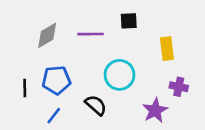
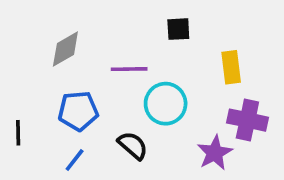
purple line: (91, 34) -> (129, 69), moved
purple cross: (179, 87) -> (247, 120), size x1.5
black line: (25, 88) -> (18, 133), moved

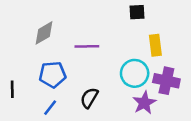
black square: (178, 29) -> (137, 12), moved
cyan circle: (166, 104) -> (135, 73), moved
black semicircle: (133, 146) -> (89, 98), turned -100

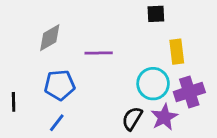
purple cross: (166, 81) -> (189, 92), turned -30
black semicircle: (89, 98) -> (132, 119), moved

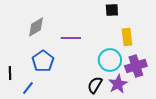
blue pentagon: (60, 85) -> (43, 61), turned -30
blue line: (57, 123) -> (28, 88), moved

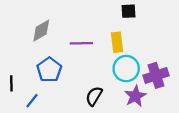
yellow rectangle: (127, 37) -> (117, 42), moved
black semicircle: (95, 85) -> (94, 96), moved

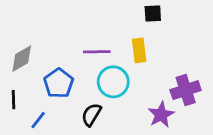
gray diamond: (41, 31) -> (22, 59), moved
cyan circle: (126, 69) -> (113, 82), moved
black semicircle: (94, 96) -> (91, 115), moved

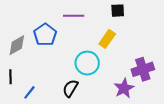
yellow rectangle: (139, 50) -> (107, 39), turned 42
purple line: (97, 52) -> (74, 16), moved
blue pentagon: (59, 83) -> (45, 35), moved

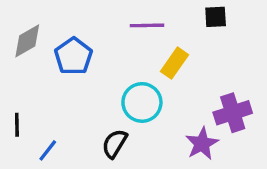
black square: (118, 11) -> (216, 17), moved
purple line: (74, 16) -> (147, 25), moved
gray diamond: (17, 45) -> (27, 41), moved

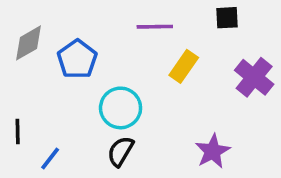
cyan circle: (142, 102) -> (121, 108), moved
purple cross: (233, 113) -> (254, 77), moved, turned -33

